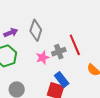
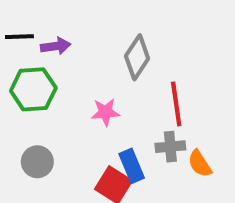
gray diamond: (36, 30) -> (137, 57), moved
gray cross: (59, 52) -> (170, 147), moved

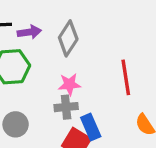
gray diamond: (137, 57) -> (68, 38), moved
gray cross: (170, 147) -> (66, 107), moved

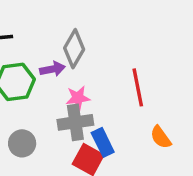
purple arrow: (29, 32) -> (52, 69), moved
gray cross: (66, 107) -> (75, 122), size x1.4

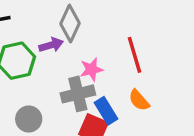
pink star: (78, 98) -> (91, 69), moved
orange semicircle: (161, 137) -> (139, 100), moved

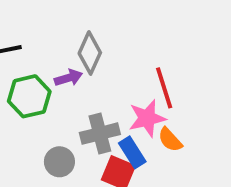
pink star: (91, 69) -> (147, 118), moved, size x1.4
gray circle: (29, 119) -> (59, 162), moved

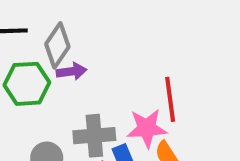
gray diamond: (90, 53) -> (57, 45), moved

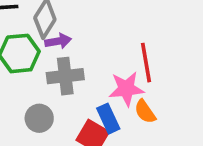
gray cross: (94, 136) -> (65, 76), moved

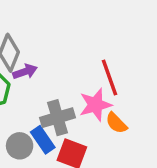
gray cross: (65, 76) -> (57, 118), moved
blue rectangle: (108, 119) -> (43, 140), moved

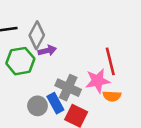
gray cross: (57, 118) -> (68, 88), turned 35
orange semicircle: (116, 123) -> (112, 96), turned -48

